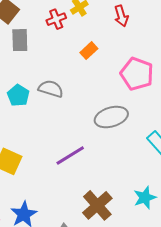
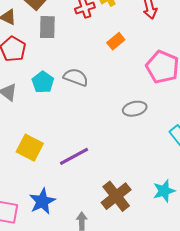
gray ellipse: (111, 117) -> (135, 109), size x0.7
purple line: (70, 155) -> (74, 156), moved

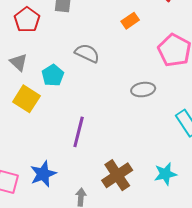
cyan pentagon: (43, 82) -> (53, 75), moved
yellow square: (30, 148) -> (26, 99), moved
purple line: (74, 156) -> (79, 132), turned -52

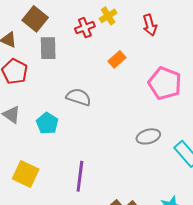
gray ellipse: (143, 90) -> (148, 136), moved
yellow square: (26, 99) -> (26, 174), moved

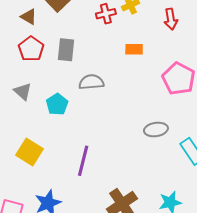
gray rectangle: (48, 48) -> (66, 50), moved
orange rectangle: (117, 59) -> (134, 49), turned 36
gray semicircle: (79, 97) -> (91, 82), turned -30

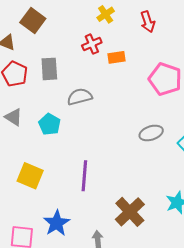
red cross: (106, 14) -> (92, 44), moved

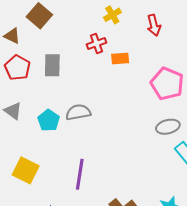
gray semicircle: (80, 97) -> (78, 112), moved
gray ellipse: (151, 133) -> (168, 127), moved

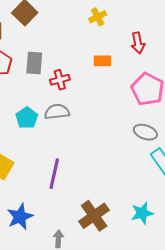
red arrow: (154, 25) -> (138, 43), moved
red cross: (97, 43) -> (60, 80), moved
gray ellipse: (168, 127) -> (145, 132), turned 30

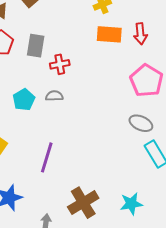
orange rectangle: (102, 61) -> (109, 34), moved, size x1.4
gray semicircle: (57, 112) -> (54, 96), size x0.7

